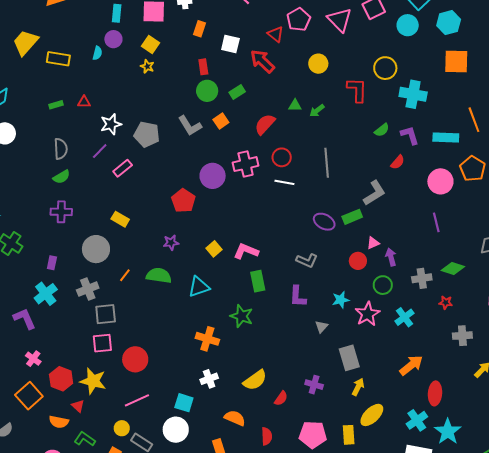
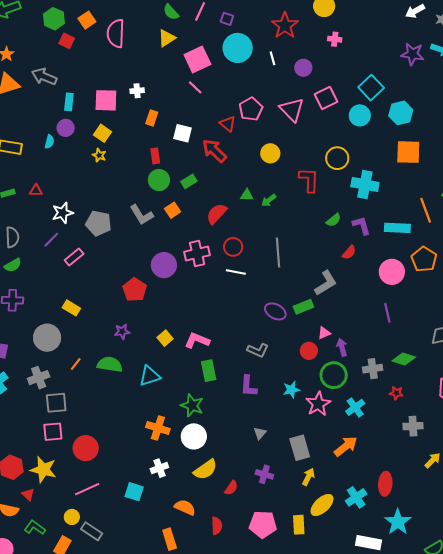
green circle: (383, 285) -> (334, 375), size x1.4
gray triangle: (321, 327) -> (260, 433), moved
orange arrow: (411, 365) -> (346, 446), moved
cyan cross: (417, 420) -> (356, 497), moved
white circle: (176, 430) -> (194, 436), moved

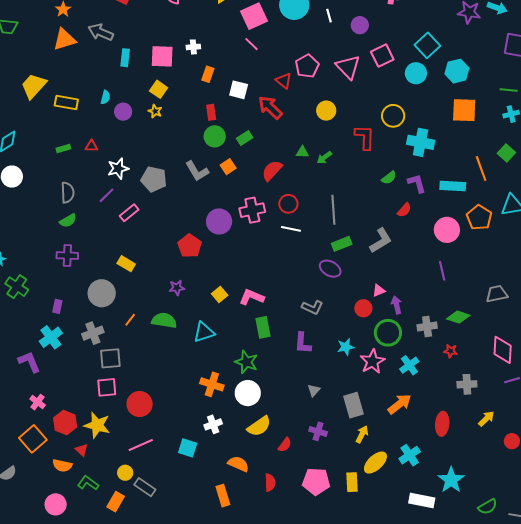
purple circle: (66, 128) -> (123, 112), moved
green rectangle: (303, 307) -> (342, 244), moved
red ellipse: (385, 484) -> (442, 424), moved

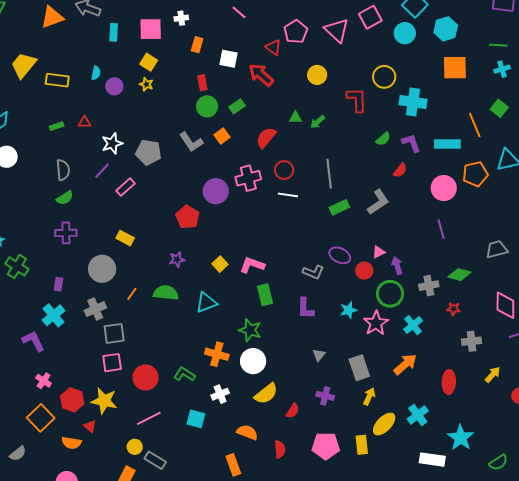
orange pentagon: (479, 217) -> (475, 174), turned 30
purple ellipse: (330, 269) -> (340, 255), moved
green L-shape: (88, 483) -> (184, 374), moved

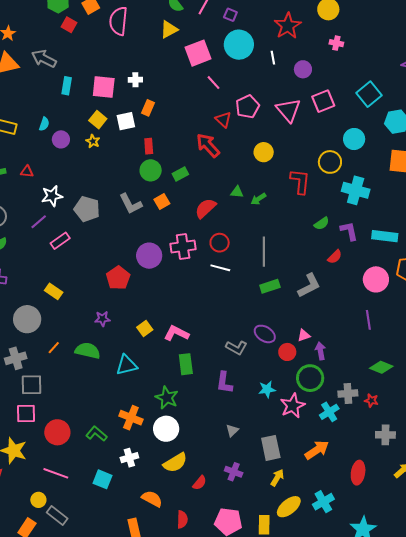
pink line: (239, 12) -> (213, 83), moved
cyan circle: (405, 33) -> (354, 139), moved
white square: (229, 59) -> (126, 121), moved, turned -30
gray cross: (429, 286) -> (348, 393), moved
pink line: (149, 418) -> (56, 473), turned 40

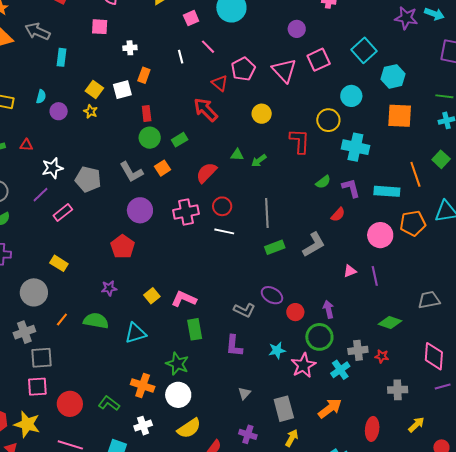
pink square: (198, 53) -> (191, 18), size x0.6
white line: (273, 58) -> (181, 57), moved
pink square: (104, 87) -> (100, 27), moved, size x0.7
purple circle: (149, 256) -> (140, 210), moved
pink triangle: (304, 335) -> (350, 271), moved

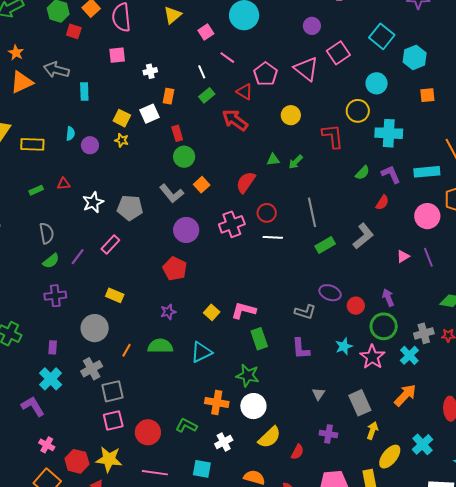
orange square: (400, 116) -> (427, 95), size x0.6
green rectangle: (180, 140) -> (207, 95), moved
purple line: (40, 195) -> (78, 257), moved

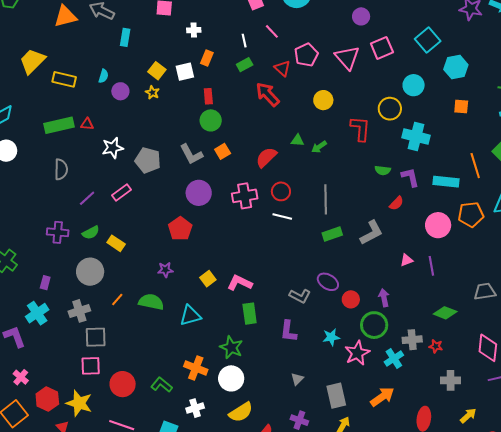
green semicircle: (362, 173) -> (383, 170), turned 42
green rectangle: (36, 190) -> (59, 125), size x2.0
green semicircle: (51, 261) -> (91, 233), moved

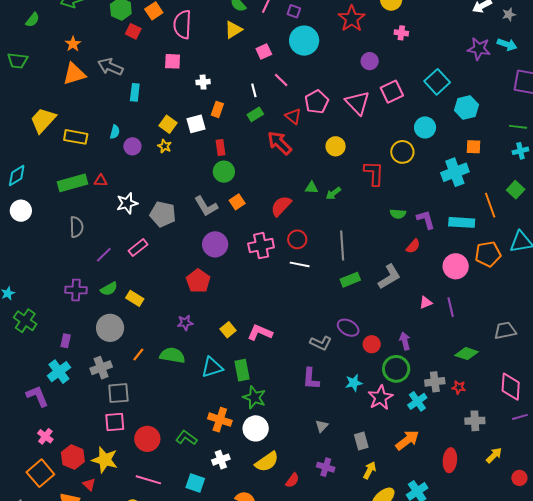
cyan cross: (416, 136) -> (455, 172), moved, turned -32
green rectangle: (250, 314) -> (242, 370), moved
gray rectangle: (336, 396) -> (361, 441), size x0.7

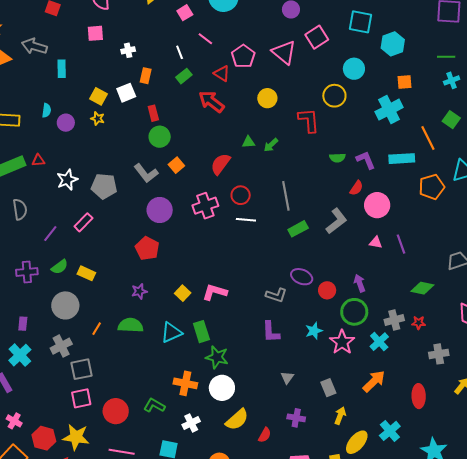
cyan square: (437, 82) -> (360, 22), turned -30
pink circle: (456, 266) -> (377, 205), moved
pink triangle: (426, 303) -> (376, 242), turned 40

